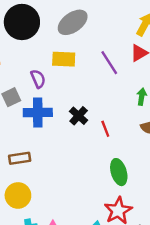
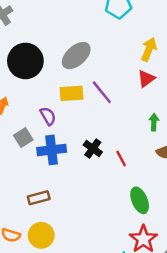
purple line: (109, 63) -> (102, 92), moved

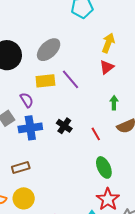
red line: (121, 158) -> (96, 134), moved

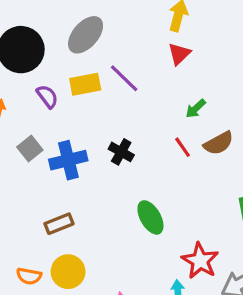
purple semicircle: (27, 100) -> (47, 96), moved
green arrow: (114, 103) -> (196, 109), turned -128
red line: (96, 134) -> (183, 147), moved
green ellipse: (104, 167) -> (150, 217), moved

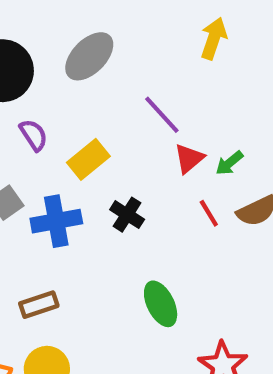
red triangle: (179, 54) -> (189, 158), moved
purple line: (124, 78) -> (162, 115), moved
yellow rectangle: (85, 84) -> (88, 159), moved, turned -32

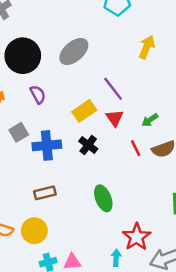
red triangle: (189, 158) -> (115, 118), moved, turned -30
yellow rectangle: (88, 159) -> (84, 111), moved
brown rectangle: (39, 305) -> (45, 193), moved

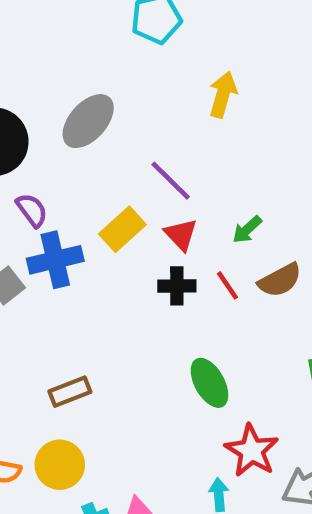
blue cross: (47, 145) -> (55, 260), moved
black cross: (88, 145) -> (177, 286), moved, turned -30
green ellipse: (103, 198) -> (209, 383), moved

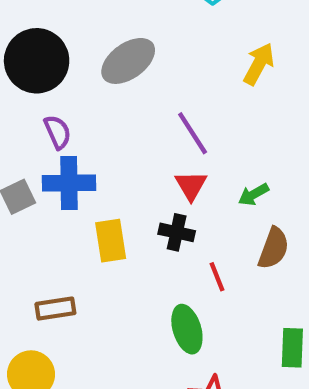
yellow rectangle: (122, 229) -> (111, 241), moved, turned -69
brown semicircle: (280, 280) -> (274, 248), turned -54
red line: (228, 285) -> (217, 277), moved

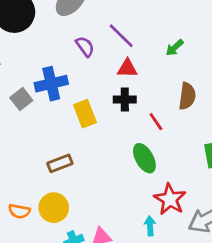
purple semicircle: (58, 132) -> (85, 47), moved
red triangle: (191, 185) -> (127, 68), turned -45
green arrow: (254, 194) -> (175, 48), moved

